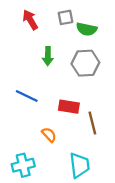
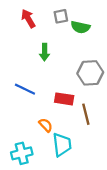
gray hexagon: (85, 63) -> (90, 73), moved
cyan trapezoid: (80, 165) -> (62, 145), moved

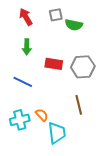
green arrow: (45, 52) -> (27, 47), moved
red rectangle: (64, 99) -> (54, 64), moved
cyan cross: (22, 153) -> (20, 120), moved

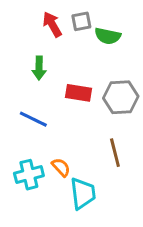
red arrow: (26, 17) -> (52, 24), moved

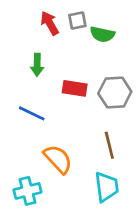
orange semicircle: (61, 167) -> (58, 159), size x1.6
cyan cross: (29, 175) -> (28, 191), moved
cyan trapezoid: (83, 193) -> (107, 187), moved

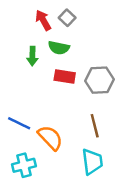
gray square: (77, 20) -> (67, 18), turned -35
green semicircle: (102, 34) -> (59, 48), moved
blue line: (32, 113) -> (19, 123), moved

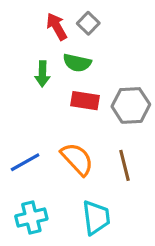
blue line: (19, 123) -> (25, 162), turned -55
orange semicircle: (50, 138) -> (77, 159), moved
cyan trapezoid: (92, 162) -> (96, 217), moved

